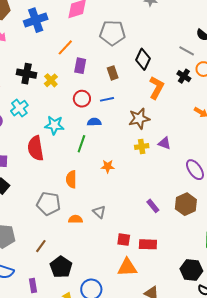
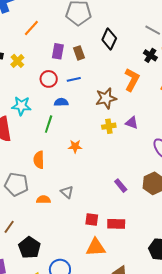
purple rectangle: (80, 66) -> (58, 51), moved
orange L-shape: (156, 88) -> (132, 80), moved

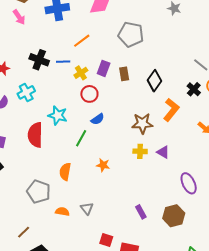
black diamond: (109, 39) -> (155, 81), moved
yellow cross: (17, 61) -> (81, 73), moved
blue line: (74, 79) -> (63, 62), moved
blue semicircle: (61, 102) -> (98, 119), turned 136

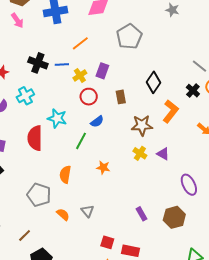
gray pentagon: (131, 34) -> (129, 37), turned 30
brown rectangle: (124, 74) -> (121, 97), moved
yellow cross: (140, 151) -> (140, 153), turned 32
orange semicircle: (62, 212) -> (63, 214), turned 32

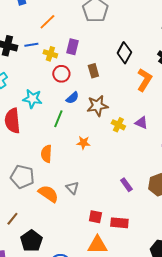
yellow cross: (80, 75) -> (50, 54), turned -32
brown star: (142, 125) -> (97, 106), moved
orange semicircle: (63, 214) -> (48, 194), size x1.5

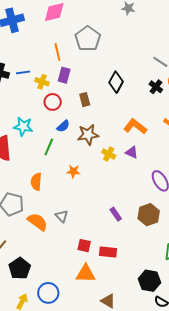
orange line: (47, 22) -> (57, 52), moved, turned -60
orange L-shape: (144, 80) -> (135, 126), moved, turned -85

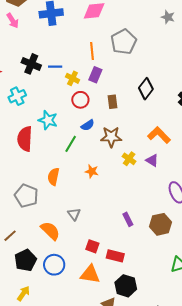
orange semicircle: (38, 222) -> (50, 231), moved
black hexagon: (150, 281) -> (126, 286), moved
blue circle: (48, 293) -> (54, 265), moved

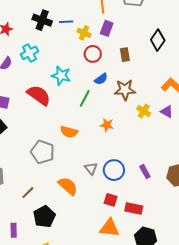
red semicircle: (25, 139) -> (39, 95), turned 125
orange semicircle: (53, 177) -> (69, 132), turned -84
blue circle: (54, 265) -> (114, 170), moved

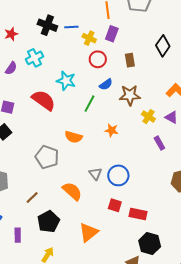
purple rectangle: (145, 172) -> (159, 143), moved
orange triangle: (109, 228) -> (88, 232), moved, turned -45

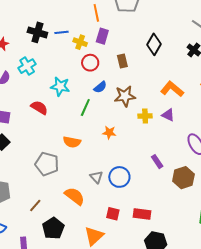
red semicircle: (44, 100) -> (39, 108), size x0.7
yellow cross: (148, 117) -> (145, 116), turned -32
purple rectangle: (159, 143) -> (157, 162), moved
red square: (115, 205) -> (113, 214), moved

